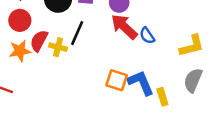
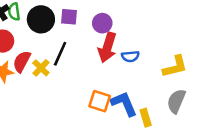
red arrow: (124, 27) -> (107, 47), turned -116
blue semicircle: (147, 36) -> (130, 56), turned -60
yellow cross: (58, 47) -> (41, 68), turned 30

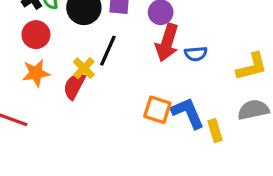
red semicircle: (22, 61) -> (74, 86), moved
gray semicircle: (176, 101) -> (253, 110), turned 55

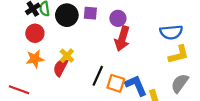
black line: (108, 51) -> (98, 76), moved
blue semicircle: (196, 54) -> (171, 32), moved, size x1.5
gray semicircle: (253, 110) -> (180, 83), turned -42

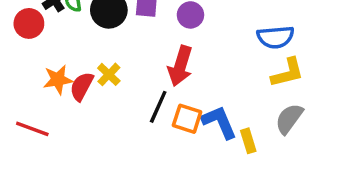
red circle: (35, 33) -> (29, 23), moved
red arrow: (122, 39) -> (180, 66), moved
red semicircle: (60, 67) -> (82, 86), moved

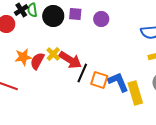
red arrow: (180, 66) -> (70, 60), moved, turned -75
yellow rectangle: (248, 141) -> (135, 93), size x1.6

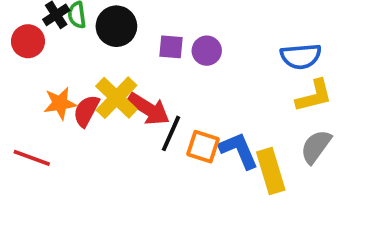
purple square: (75, 14) -> (171, 47), moved
purple circle: (101, 19) -> (207, 51), moved
yellow cross: (53, 54) -> (116, 98), size x1.6

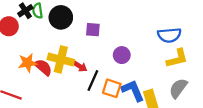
purple circle: (207, 51) -> (122, 55), moved
yellow cross: (116, 98) -> (61, 59), turned -30
red arrow: (148, 109) -> (80, 66), size x0.6
red semicircle: (86, 111) -> (43, 67), turned 102

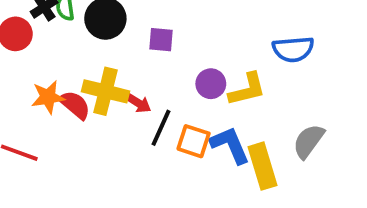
yellow L-shape: (177, 58) -> (247, 89), moved

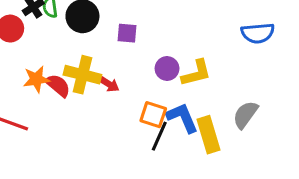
blue semicircle: (293, 49) -> (258, 33), moved
black line: (161, 128) -> (159, 136), moved

